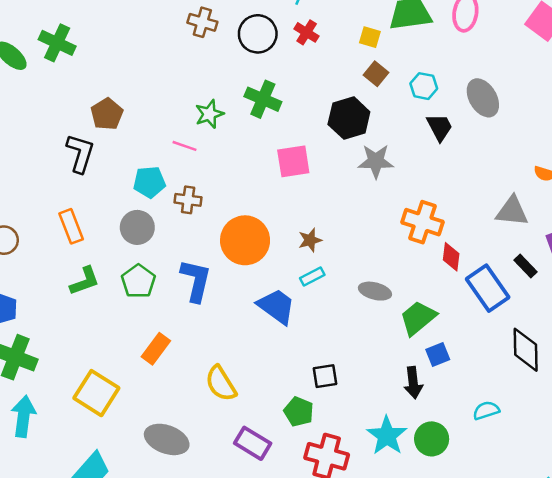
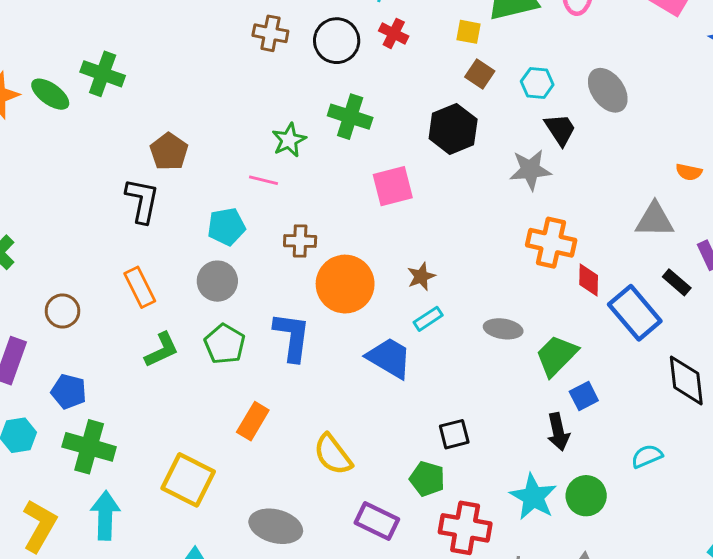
gray star: (376, 161) -> (530, 170), moved
brown cross: (188, 200) -> (300, 241), moved

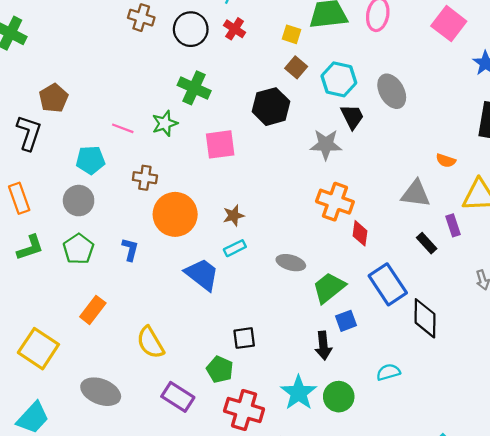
cyan hexagon: (537, 83) -> (339, 79), size x1.4
green star: (289, 140) -> (165, 123), moved
blue rectangle: (635, 313) -> (388, 284), moved
blue L-shape: (292, 337) -> (130, 249), size x0.6

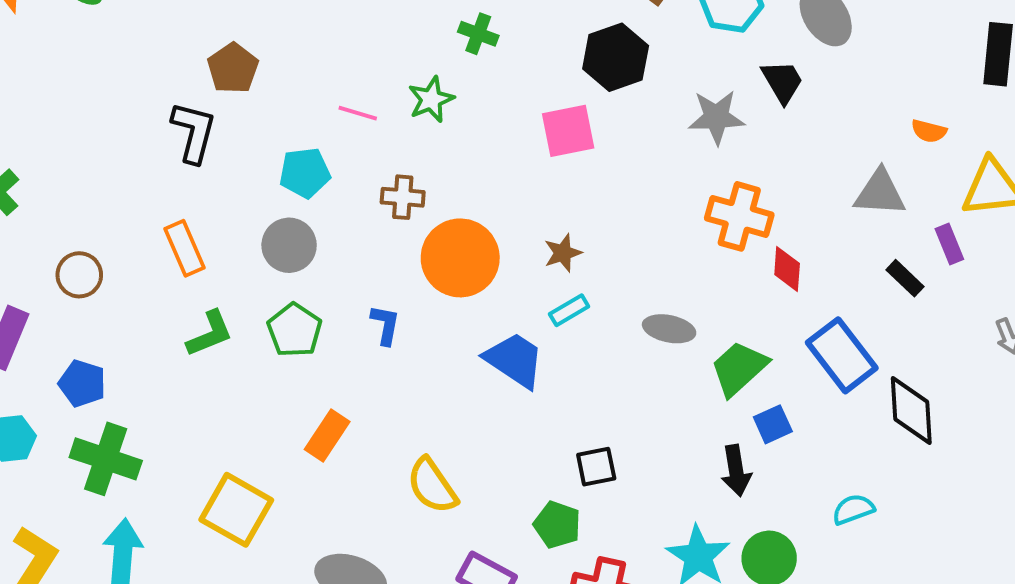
green cross: (194, 88) -> (478, 34), size x0.7
black trapezoid: (352, 117) -> (782, 82), moved
pink square: (220, 144) -> (568, 131), moved

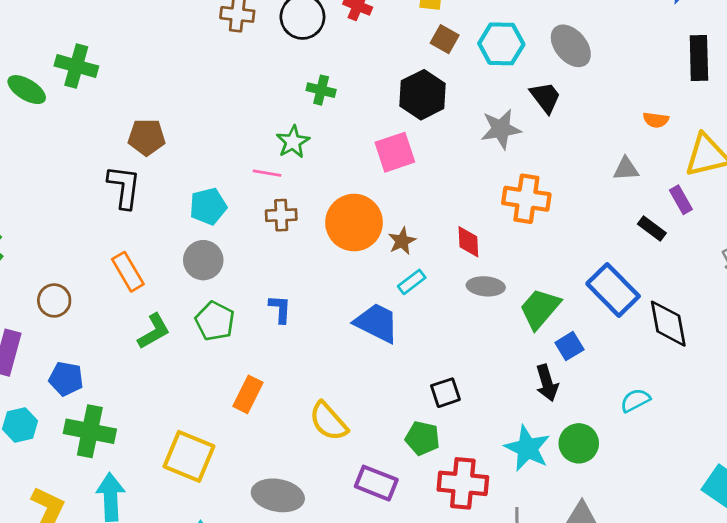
brown pentagon: (233, 68) -> (147, 137), turned -30
pink line: (358, 113) -> (267, 173), moved
gray triangle: (880, 193) -> (626, 169), size x0.7
orange circle: (460, 258) -> (354, 223), moved
red diamond: (787, 269) -> (468, 242), moved

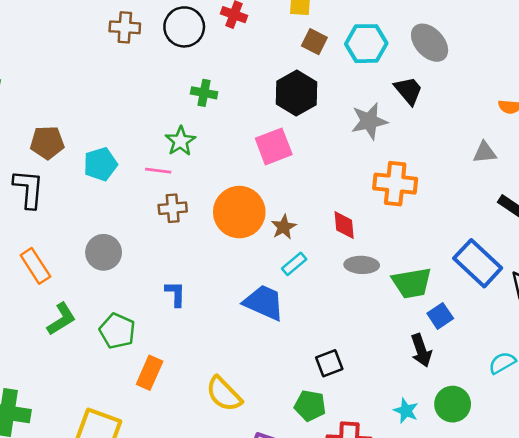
cyan pentagon: (208, 206) -> (100, 164), moved
green trapezoid: (540, 309) -> (412, 283), turned -138
green pentagon: (215, 321) -> (117, 331), moved
cyan star: (527, 448) -> (406, 411), size x0.6

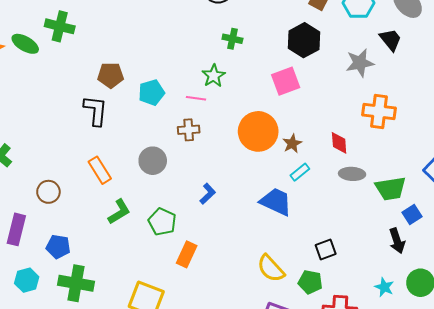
brown cross: (173, 208) -> (189, 130), moved
blue L-shape: (175, 294) -> (208, 194), turned 45
yellow semicircle: (224, 394) -> (271, 268), moved

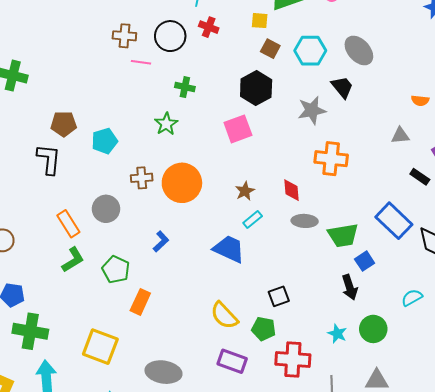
pink line: (196, 98) -> (141, 62), moved
orange circle: (258, 131) -> (182, 183), moved
orange rectangle: (100, 170) -> (68, 224), moved

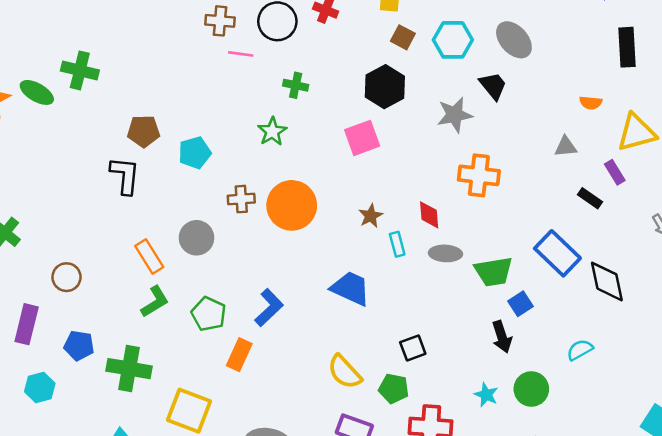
cyan rectangle: (253, 219) -> (397, 244), moved, turned -66
blue L-shape: (161, 241) -> (269, 308), moved, size x1.4
green cross: (30, 331) -> (129, 369), moved

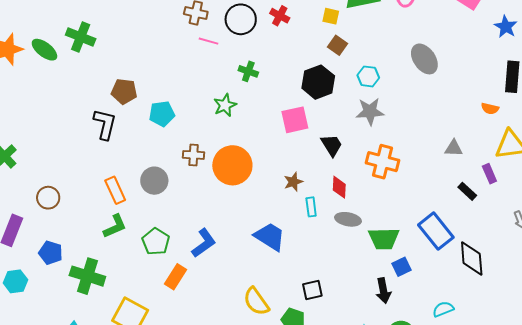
cyan hexagon: (453, 40) -> (368, 76), moved, size x0.7
black trapezoid: (493, 86) -> (332, 145), moved
orange semicircle: (591, 103) -> (490, 109), moved

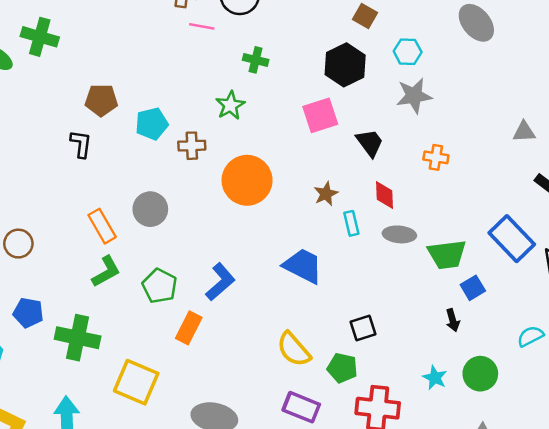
black L-shape: (105, 124) -> (81, 144), size x0.7
brown cross: (194, 155) -> (192, 146), moved
orange cross: (382, 162) -> (436, 157), size x0.6
black arrow: (383, 291) -> (453, 320), size x0.7

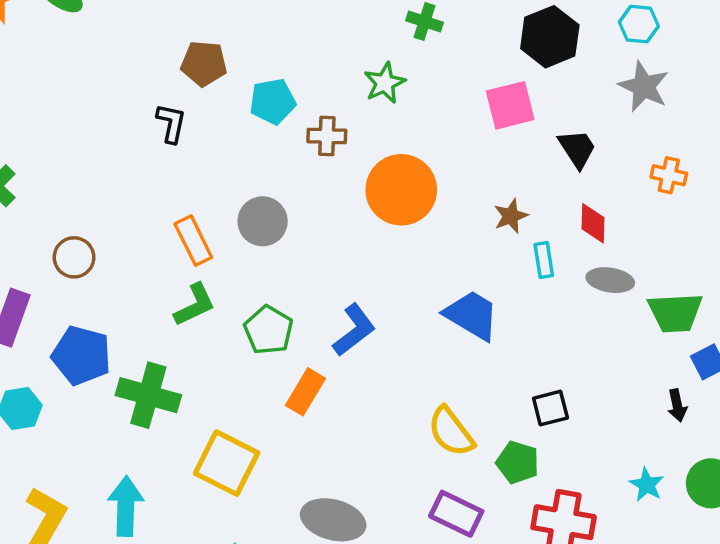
gray star: (414, 96) -> (644, 86), turned 30
blue pentagon: (28, 313) -> (81, 355), size x1.4

